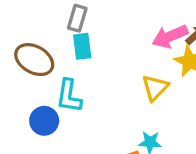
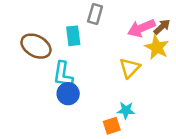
gray rectangle: (77, 18) -> (95, 14), moved
blue circle: (44, 121) -> (68, 94), moved

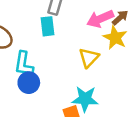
cyan rectangle: (73, 36) -> (48, 26), moved
cyan star: (126, 110) -> (85, 99), size x1.5

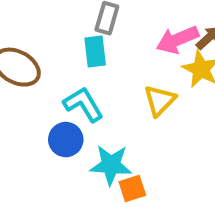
cyan L-shape: (24, 64) -> (83, 104), moved, turned 140
cyan star: (85, 99) -> (111, 165), moved

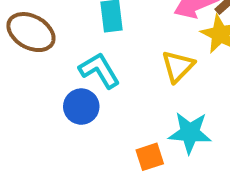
cyan star: (111, 165) -> (190, 133), moved

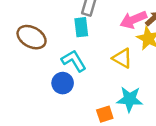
yellow triangle: (178, 66) -> (122, 58), turned -45

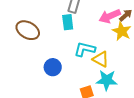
yellow triangle: (122, 58) -> (101, 59), moved
cyan L-shape: (74, 61) -> (85, 49), moved, turned -45

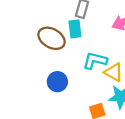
brown ellipse: (28, 30) -> (52, 38), moved

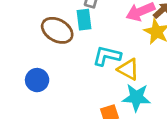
blue circle: (57, 82) -> (37, 80), moved

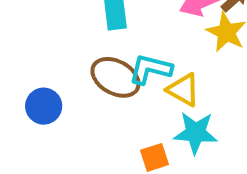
brown ellipse: (57, 30) -> (115, 77), moved

